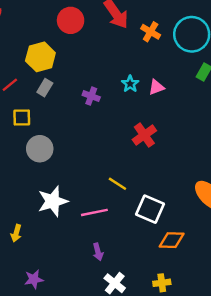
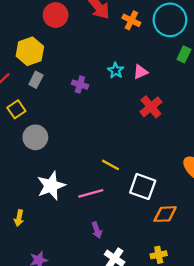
yellow square: (22, 118) -> (16, 109), turned -30
red cross: (144, 135) -> (151, 107), moved

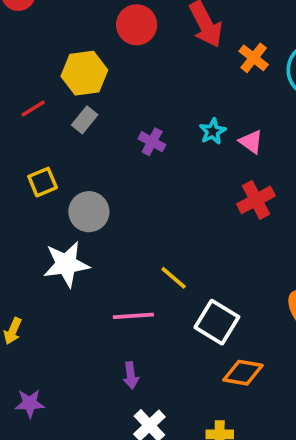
pink triangle: (140, 72) -> (251, 142), turned 49
yellow square: (16, 109) -> (43, 182), moved
gray circle: (35, 137) -> (89, 212), moved
white star: (51, 186) -> (66, 264), moved

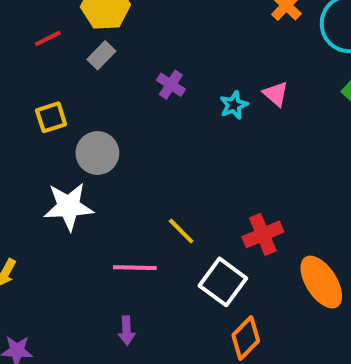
cyan star: (213, 131) -> (234, 105), moved
red cross: (256, 200) -> (263, 234), moved
orange diamond: (243, 373) -> (246, 338), turned -60

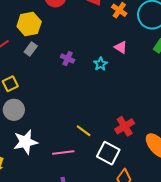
pink triangle: (276, 94) -> (121, 47), moved
gray circle: (97, 153) -> (14, 110), moved
white star: (69, 207) -> (25, 142), moved

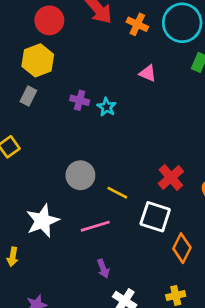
yellow hexagon: (29, 24) -> (38, 60), moved
cyan star: (100, 64) -> (107, 107), moved
gray circle: (14, 110) -> (80, 175), moved

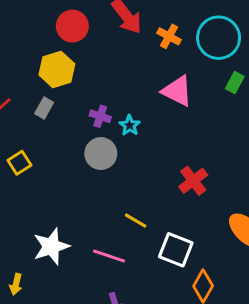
pink triangle: (148, 73) -> (177, 91), size x1.6
gray circle: (80, 175) -> (101, 154), moved
red cross: (171, 177) -> (193, 181), moved
pink line: (95, 226) -> (109, 256), turned 32

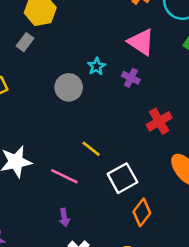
purple cross: (100, 116) -> (131, 78), moved
red cross: (193, 181) -> (159, 121), moved
white square: (176, 250) -> (122, 178), turned 32

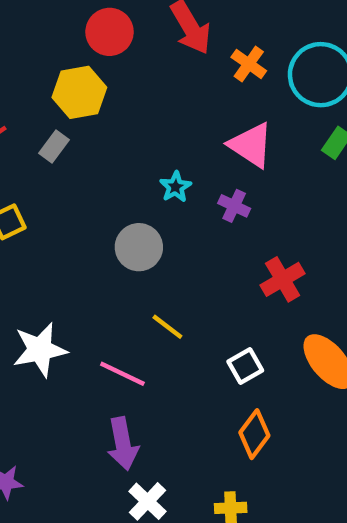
gray circle: (69, 87) -> (139, 247), moved
white square: (122, 178) -> (245, 366), moved, size x0.7
purple arrow: (64, 218) -> (123, 444), size x1.6

